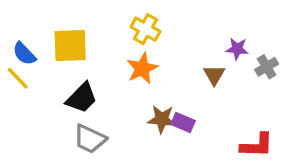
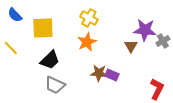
purple star: (237, 49) -> (145, 30), size x1.6
blue semicircle: (24, 54) -> (15, 15), moved
red L-shape: (257, 145) -> (157, 89), turned -65

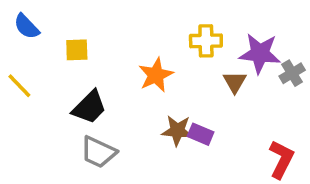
yellow cross: (89, 18) -> (206, 41), moved, turned -30
yellow square: (43, 28) -> (77, 50), size x0.6

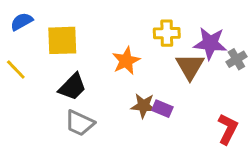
blue semicircle: (27, 27) -> (22, 22), turned 105
yellow square: (77, 50) -> (62, 40), size x1.6
brown triangle: (235, 82) -> (190, 67), size x1.5

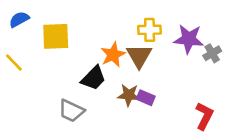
brown triangle: (190, 67) -> (139, 56), moved
black trapezoid: (72, 87) -> (93, 78), moved

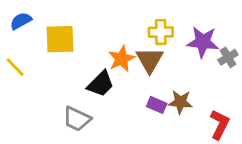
brown star: (129, 95) -> (180, 102), moved

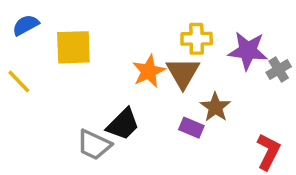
black trapezoid: (101, 84) -> (123, 124), moved
brown star: (180, 102) -> (215, 107), moved, turned 30

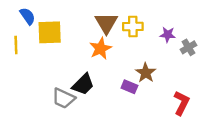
blue semicircle: (26, 25) -> (28, 16), moved, turned 84
purple star: (248, 51) -> (168, 35), size x0.6
brown triangle: (183, 73) -> (106, 23), moved
yellow line: (19, 82) -> (16, 45), moved, turned 42

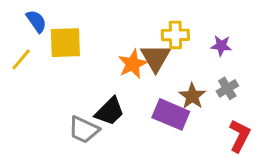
brown triangle: (106, 23) -> (156, 58), moved
yellow line: (16, 45) -> (21, 59), turned 42
gray cross: (188, 47) -> (227, 88), moved
purple rectangle: (129, 87) -> (171, 114), size x1.6

